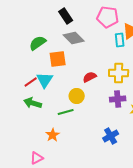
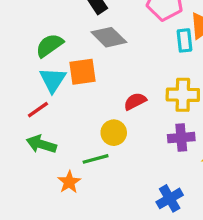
cyan triangle: (45, 80) -> (53, 80), moved
orange star: (53, 135) -> (69, 182), moved

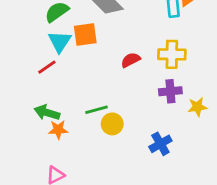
yellow circle: (114, 133) -> (112, 124), moved
green arrow: (41, 144) -> (47, 113), moved
orange star: (69, 182) -> (58, 130), moved, turned 30

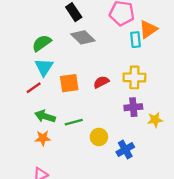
orange square: (85, 34) -> (69, 83), moved
green arrow: (47, 113) -> (45, 116), moved
yellow circle: (112, 124) -> (99, 137), moved

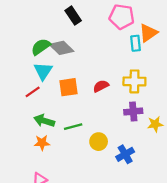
gray diamond: (83, 37) -> (62, 48), moved

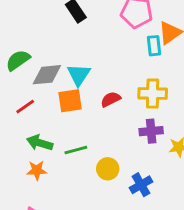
green semicircle: (41, 47) -> (18, 60), moved
gray diamond: (62, 48) -> (47, 75), moved, turned -50
cyan triangle: (43, 71) -> (79, 75), moved

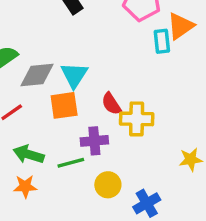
yellow cross: (153, 94) -> (137, 119), moved
red semicircle: (111, 99) -> (111, 104), turned -96
purple cross: (151, 131) -> (94, 141), moved

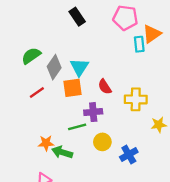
gray diamond: (37, 75) -> (54, 67), turned -50
yellow cross: (137, 119) -> (136, 99), moved
green arrow: (29, 154) -> (62, 152), moved

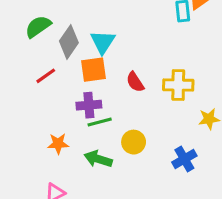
red semicircle: (105, 87) -> (135, 82), moved
purple cross: (93, 112) -> (89, 105), moved
green arrow: (62, 152) -> (98, 159), moved
blue cross: (129, 155) -> (184, 159), moved

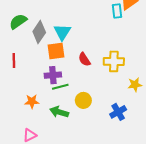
red line: (46, 76) -> (14, 60), moved, turned -56

